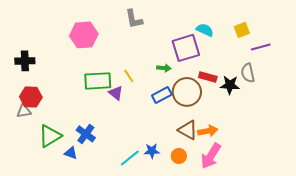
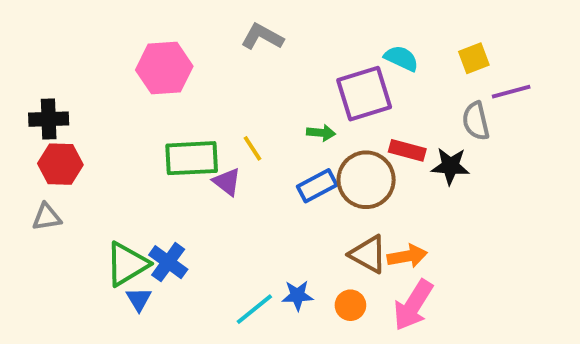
gray L-shape: (134, 19) -> (262, 37), turned 130
gray semicircle: (248, 73) -> (476, 121), moved
red hexagon: (31, 97) -> (60, 164), moved
green triangle: (50, 136) -> (127, 264), moved
blue triangle: (71, 153) -> (139, 299), turned 40

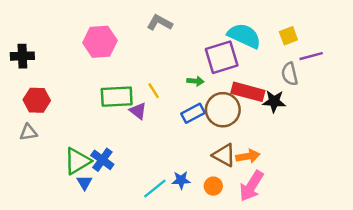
cyan semicircle: (401, 58) -> (244, 36), size x1.6
black cross: (49, 119) -> (22, 56), moved
red rectangle: (407, 150) -> (248, 92), size x1.5

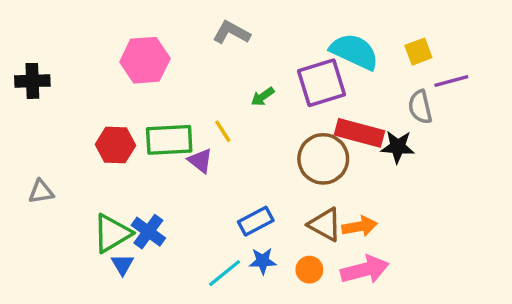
green arrow: (195, 81) -> (263, 97), moved, turned 140
red hexagon: (37, 100) -> (115, 145), moved
blue rectangle: (193, 113) -> (256, 221), moved
pink arrow: (251, 186) -> (365, 270), turned -136

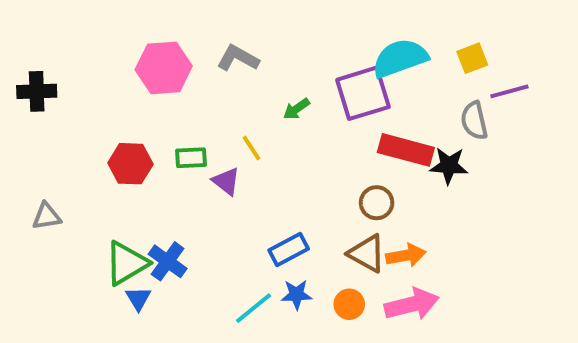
gray L-shape: (231, 33) -> (238, 58), moved
cyan semicircle: (354, 52) -> (400, 58), turned -45
green rectangle: (169, 140) -> (191, 158), size x0.6
brown circle: (323, 159) -> (377, 203), moved, size x0.6

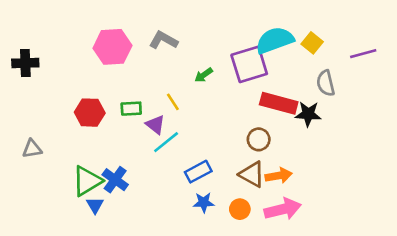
yellow square: (472, 58) -> (312, 43), moved, turned -30
purple line: (509, 91) -> (363, 54), moved
cyan line: (254, 308) -> (166, 142), moved

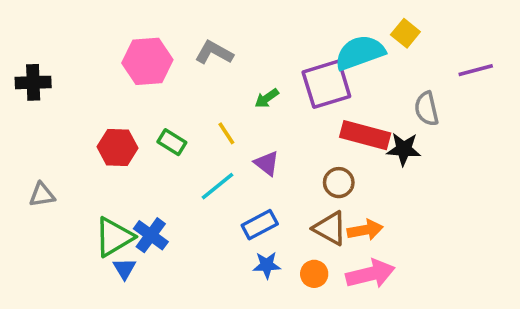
yellow square: (312, 43) -> (405, 33), moved
green rectangle: (131, 109) -> (172, 142), turned 35
purple triangle: (155, 125) -> (267, 163), moved

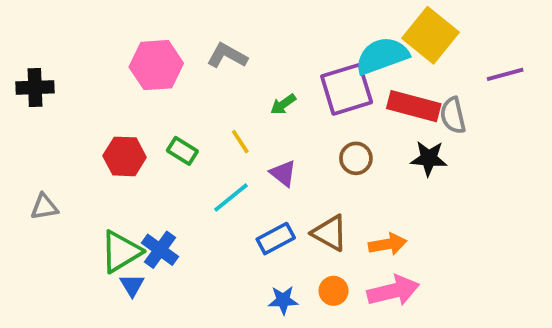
yellow square: (405, 33) -> (431, 35), size x1.8
red rectangle: (365, 135) -> (414, 106), moved
brown circle: (339, 183) -> (356, 158), moved
brown triangle: (330, 228) -> (330, 233), moved
blue star: (267, 265) -> (283, 300), moved

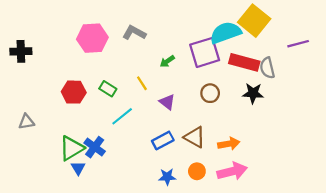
cyan line: (231, 198) -> (122, 116), moved

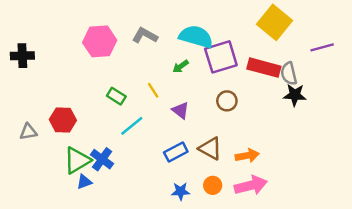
cyan semicircle: (226, 33) -> (196, 37), moved, turned 36
red hexagon: (74, 92) -> (63, 120), moved
black star: (253, 93) -> (295, 95), moved
blue triangle: (78, 168) -> (84, 182), turned 40

